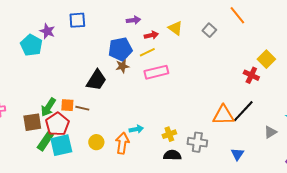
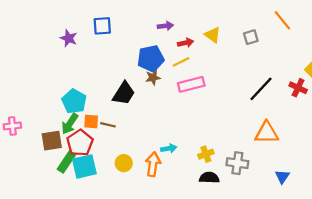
gray square: (209, 30) -> (251, 37), turned 32
cyan pentagon: (31, 45) -> (74, 101), moved
black line: (243, 111) -> (261, 89), moved

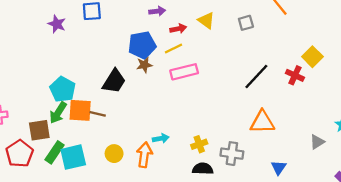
orange square: (91, 121) -> (80, 110), size x1.5
red pentagon: (80, 143) -> (19, 154), moved

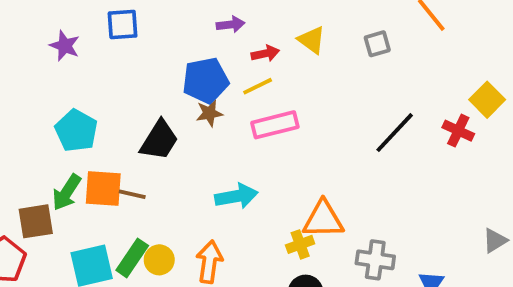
cyan pentagon: (63, 89) -> (76, 131), moved
orange triangle: (262, 122) -> (323, 219), moved
cyan arrow: (161, 138) -> (236, 196), moved, size x1.5
green rectangle: (54, 152) -> (132, 258), moved
gray cross: (232, 154) -> (375, 260), moved

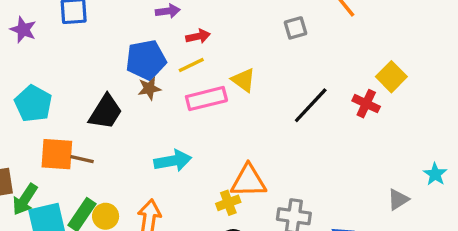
yellow triangle: (312, 40) -> (243, 80), moved
green arrow: (67, 192) -> (25, 199), moved

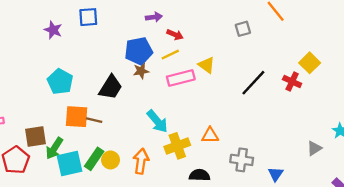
red arrow: (198, 36) -> (175, 35), turned 35
cyan arrow: (173, 161) -> (157, 121), turned 60
orange triangle: (248, 181) -> (210, 135), size x0.7
yellow cross: (228, 203) -> (177, 146), moved, size x1.5

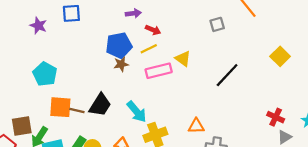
red cross: (292, 81) -> (276, 117), moved
black trapezoid: (111, 87) -> (100, 105), moved
orange triangle: (210, 135) -> (196, 126), moved

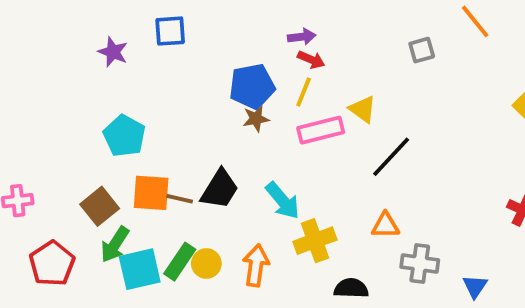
purple arrow: (133, 13) -> (302, 37), moved
yellow line: (149, 49) -> (304, 92), turned -42
black line: (227, 75) -> (391, 157), moved
brown square: (22, 126) -> (100, 206), moved, turned -30

